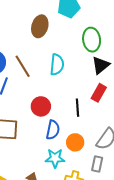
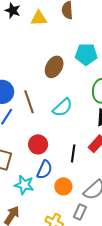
cyan semicircle: (57, 65) -> (62, 108), turned 30
cyan star: (55, 158) -> (24, 185), moved

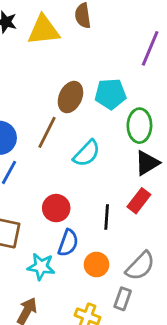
yellow triangle: (39, 18) -> (44, 30), size x1.4
cyan pentagon: (86, 54) -> (110, 94), moved
brown line: (29, 102) -> (47, 132), moved, turned 50

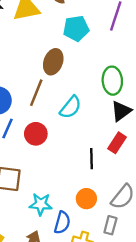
cyan pentagon: (110, 94) -> (76, 28), moved
red circle: (56, 208) -> (36, 134), moved
blue semicircle: (68, 243) -> (62, 223), moved

